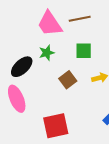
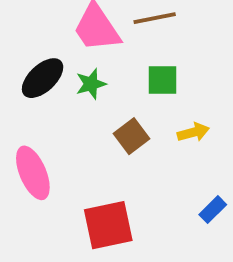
black ellipse: (22, 67) -> (43, 78), moved

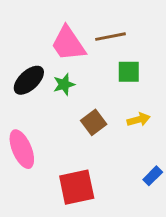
green square: (162, 80) -> (129, 72), moved

